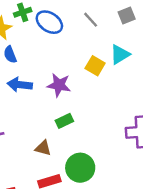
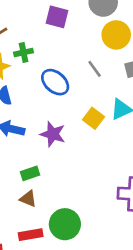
blue ellipse: (49, 22) -> (55, 82), moved
green rectangle: (64, 121) -> (30, 173), moved

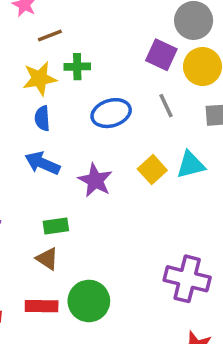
purple square: (57, 17) -> (161, 55), moved
blue ellipse: (55, 82) -> (111, 113), turned -68

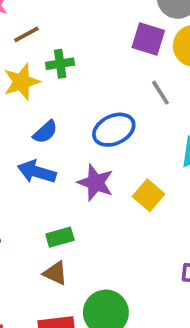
blue ellipse: (111, 113) -> (114, 130), moved
blue semicircle: (42, 118) -> (45, 132), moved, turned -120
yellow square: (152, 170) -> (149, 195), moved

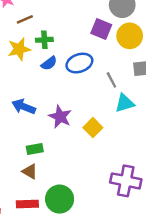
gray line: (160, 93) -> (111, 80), moved
blue ellipse: (114, 130) -> (79, 63), moved
blue semicircle: (45, 132) -> (49, 63), moved

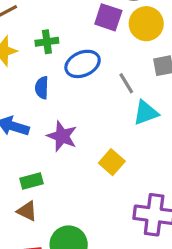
green cross: (44, 40) -> (47, 42), moved
blue semicircle: (49, 63) -> (42, 88), moved, turned 133
yellow square: (93, 128) -> (112, 162), moved

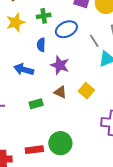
purple star: (62, 136) -> (60, 65), moved
brown triangle: (27, 211) -> (60, 92), moved

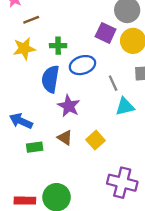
blue semicircle: (41, 45) -> (50, 79), size x1.6
blue arrow: (24, 70) -> (21, 121), moved

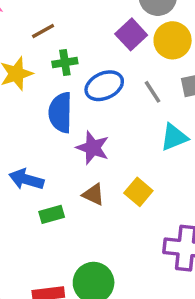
brown line: (31, 20) -> (43, 31), moved
purple square: (106, 33) -> (131, 34), turned 30
gray line: (113, 83) -> (153, 92), moved

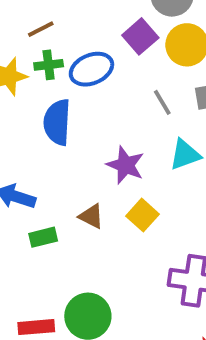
green cross: (65, 63) -> (49, 65), moved
blue ellipse: (104, 86) -> (91, 69), moved
purple star: (93, 148) -> (126, 165), moved

